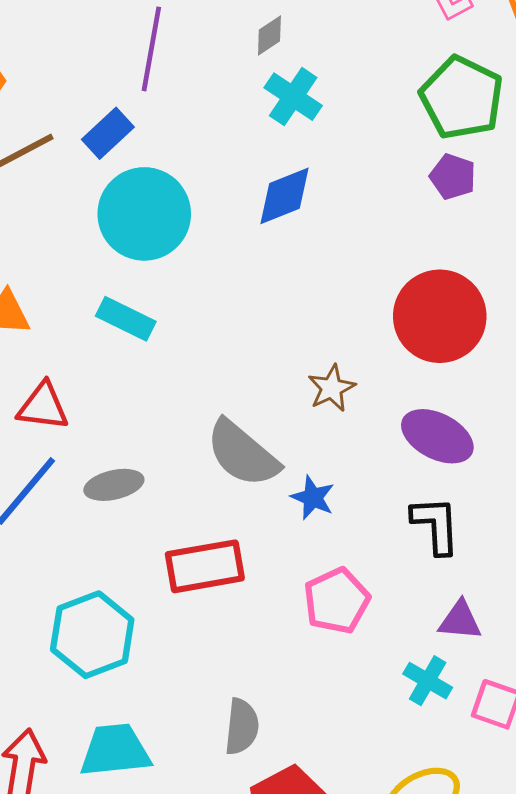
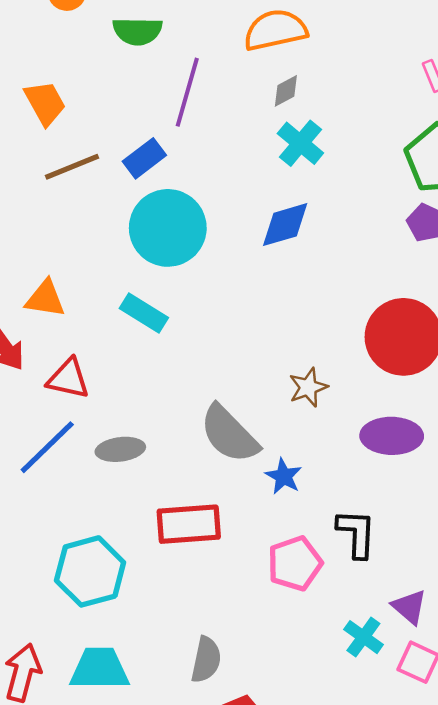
purple ellipse: (437, 436) -> (392, 436), turned -32
black L-shape: (436, 525) -> (356, 533), moved
purple triangle: (460, 621) -> (409, 607), moved, turned 30

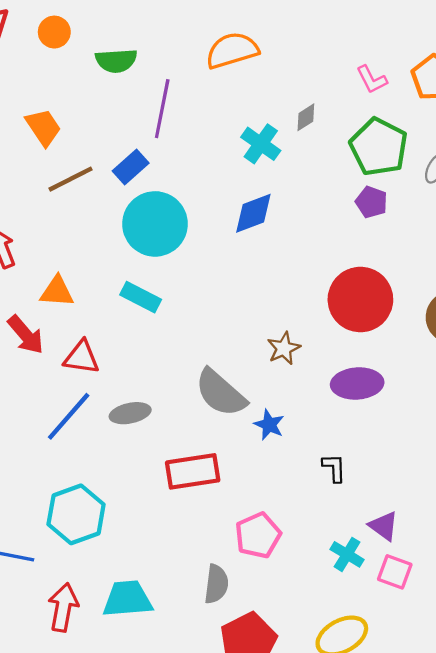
gray diamond: (286, 91) -> (306, 117), moved
black L-shape: (356, 533) -> (334, 468), size x0.7
pink pentagon: (295, 563) -> (258, 535), moved
cyan hexagon: (90, 571) -> (76, 514), moved

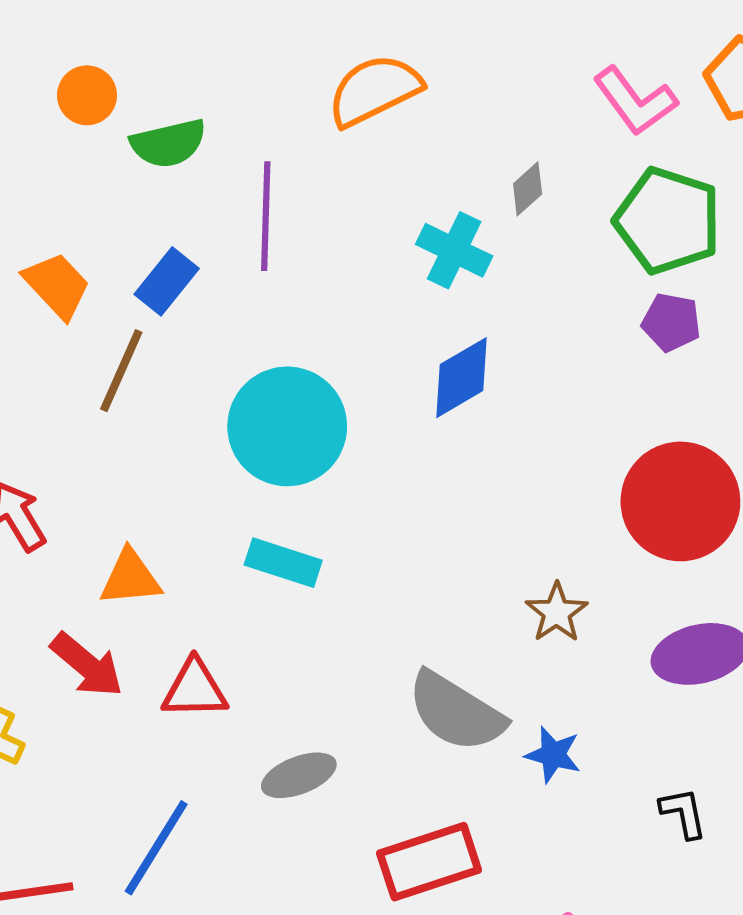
orange circle: (54, 32) -> (87, 95), moved
pink L-shape: (372, 80) -> (635, 101), size x1.4
blue rectangle: (131, 167) -> (167, 281), moved
brown line: (70, 179) -> (121, 371), turned -30
blue line: (69, 416) -> (156, 848), moved

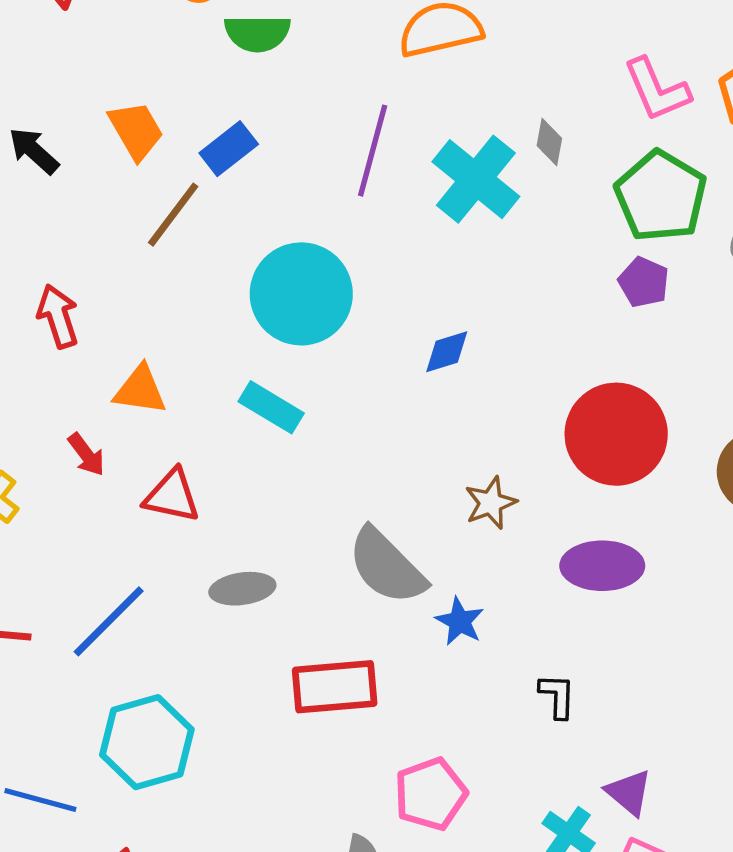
gray diamond: (528, 189) -> (549, 142), turned -51
purple line: (266, 216) -> (373, 151), moved
cyan cross: (454, 250) -> (476, 179), size x1.4
blue diamond: (461, 378) -> (447, 352), moved, size x0.7
red arrow: (87, 665) -> (86, 455), size x0.7

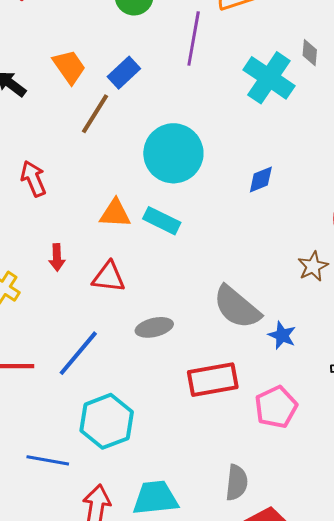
purple line: (373, 151) -> (194, 38), moved
orange triangle: (140, 390) -> (115, 213), moved
red arrow: (86, 455) -> (57, 257), turned 40
brown star: (491, 503) -> (313, 266), moved
pink pentagon: (431, 794) -> (276, 407), moved

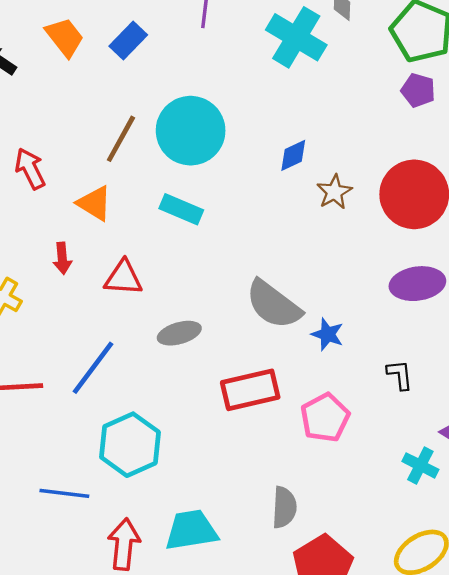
brown line: (95, 114) -> (121, 139), moved
orange triangle: (115, 213) -> (94, 203), moved, turned 32
brown star: (313, 266) -> (334, 192), moved

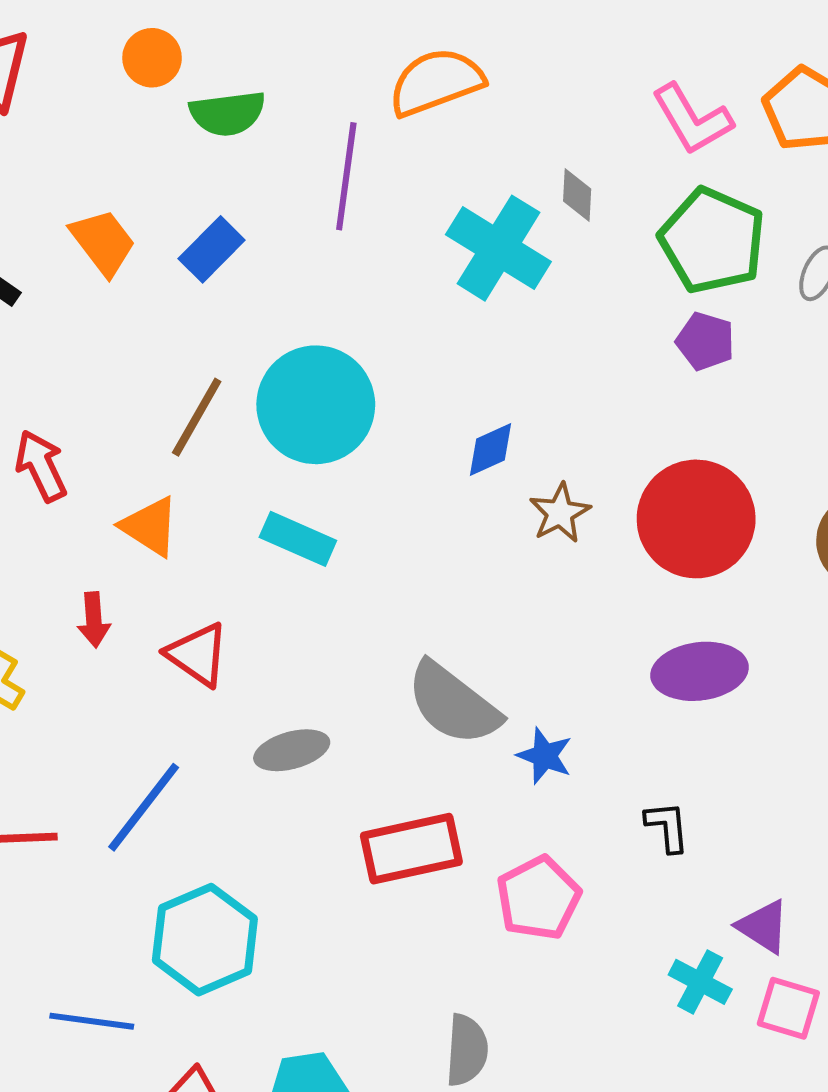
red triangle: (123, 278) -> (198, 654), turned 30

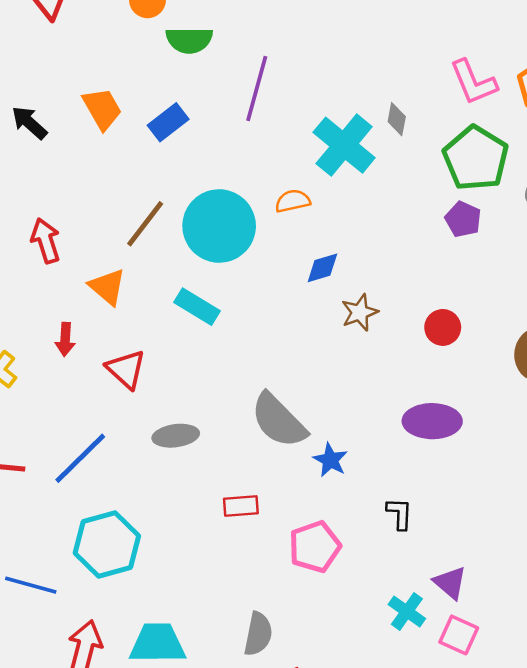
orange semicircle: (436, 82) -> (293, 201), moved, size x0.6
red circle: (696, 519) -> (443, 327), size x0.5
red rectangle: (411, 849) -> (241, 506), size x0.6

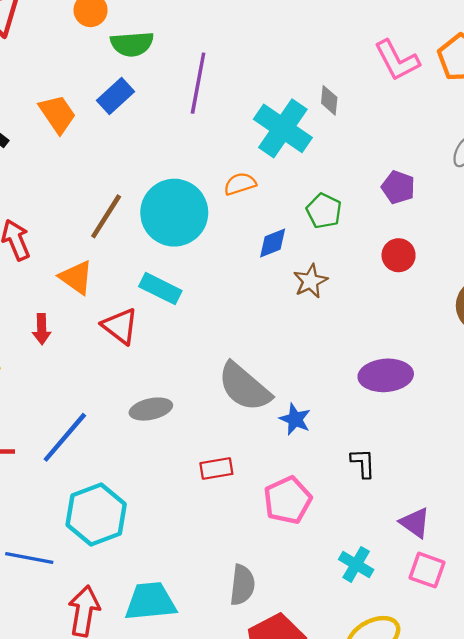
blue rectangle: (168, 122) -> (115, 96), moved
green pentagon: (476, 158) -> (324, 211), moved, size x0.6
red circle: (443, 327) -> (399, 255), moved
red triangle: (126, 369) -> (120, 326), moved
cyan cross: (407, 612) -> (356, 564), moved

